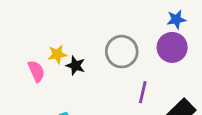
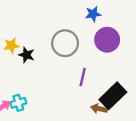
blue star: (176, 19) -> (93, 14), moved

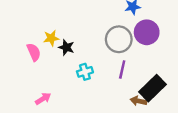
gray circle: (65, 43) -> (119, 39), moved
cyan cross: (18, 103) -> (85, 72), moved

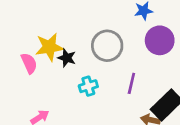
yellow star: (51, 38) -> (49, 47), size x1.5
gray circle: (119, 39) -> (107, 46), moved

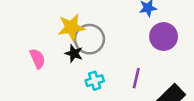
gray circle: (107, 46) -> (89, 39), moved
yellow star: (49, 47) -> (71, 27), moved

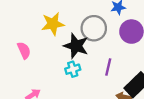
gray circle: (89, 39) -> (94, 28), moved
black star: (74, 53) -> (76, 46), moved, size x1.6

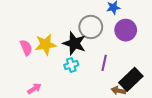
yellow star: (53, 24) -> (46, 44), moved

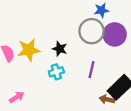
gray circle: (91, 27) -> (92, 31), moved
black star: (74, 43) -> (60, 49), size x0.6

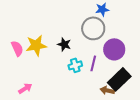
purple circle: (115, 34) -> (114, 49), moved
cyan cross: (56, 72) -> (75, 65), moved

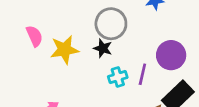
gray circle: (93, 28) -> (111, 24), moved
pink semicircle: (17, 48) -> (34, 36), moved

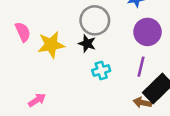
purple circle: (171, 55) -> (147, 32), moved
purple line: (142, 74) -> (141, 67), moved

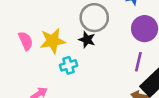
pink semicircle: (23, 32) -> (26, 41), moved
cyan cross: (101, 70) -> (69, 65), moved

